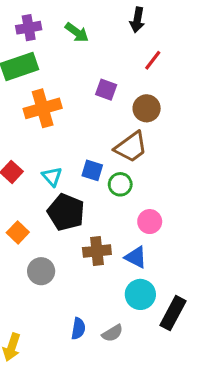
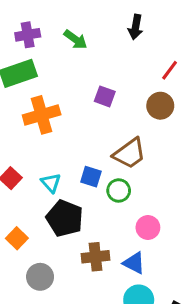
red line: (153, 60) -> (170, 70), moved
brown circle: (147, 108) -> (160, 106), moved

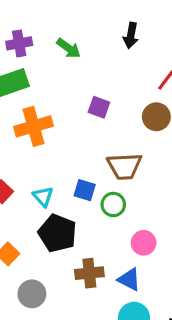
brown trapezoid: (129, 153) -> (124, 166), turned 33

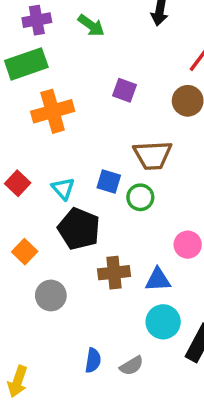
pink circle: (144, 243) -> (188, 245), moved
blue triangle: (129, 279) -> (158, 280), turned -30

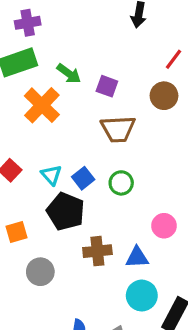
green arrow: (91, 25) -> (69, 74), moved
orange cross: (53, 111) -> (42, 105), turned -30
brown trapezoid: (153, 155) -> (118, 129), moved
blue square: (109, 181) -> (83, 178), moved, turned 35
orange square: (25, 252) -> (17, 232), turned 30

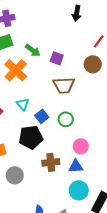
cyan triangle: (51, 175) -> (23, 104), moved
black pentagon: (66, 211) -> (31, 137), turned -30
pink circle: (164, 226) -> (81, 146), moved

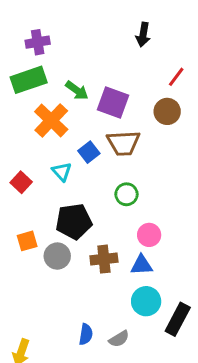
purple square: (57, 58) -> (113, 102), size x1.5
blue square: (42, 116) -> (89, 152), moved
gray circle: (15, 175) -> (57, 256), moved

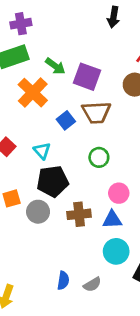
cyan triangle: (62, 172) -> (42, 151), moved

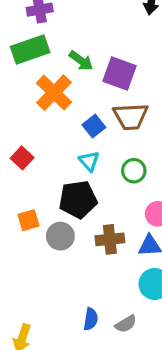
cyan triangle: (42, 151) -> (89, 161), moved

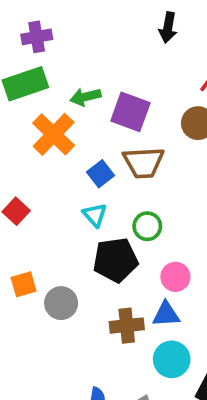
green arrow: (81, 61) -> (85, 97), turned 130
black pentagon: (78, 199) -> (115, 260), moved
brown cross: (110, 239) -> (127, 326), moved

